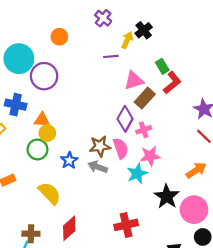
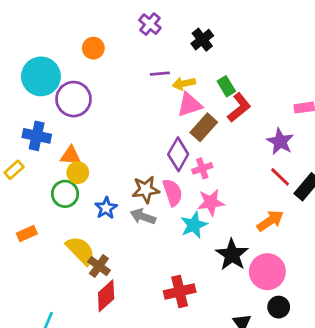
yellow arrow: (127, 40) -> (184, 83), moved, turned -126
brown cross: (31, 234) -> (99, 266), moved, turned 35

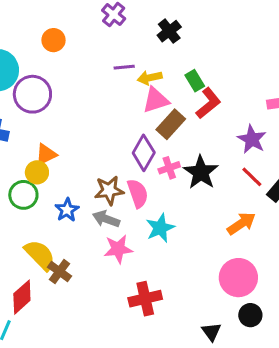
orange triangle: (71, 156) -> (46, 154), moved, turned -30
pink star: (211, 202) -> (118, 249), moved
black star: (232, 255) -> (201, 172), moved
red diamond: (106, 296) -> (22, 297), moved

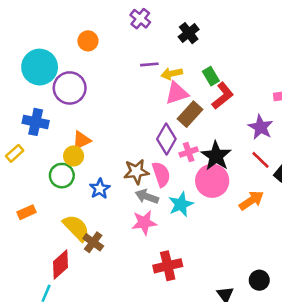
gray arrow: (106, 219) -> (147, 196), moved
pink circle: (238, 278) -> (212, 181), moved

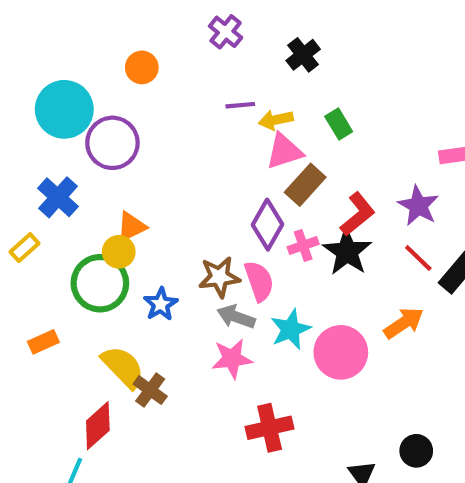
red L-shape: (223, 96) -> (358, 214), moved
blue cross: (36, 122) -> (58, 197), turned 30
green circle: (62, 176) -> (100, 283), size x1.4
pink circle: (212, 181) -> (341, 352), moved

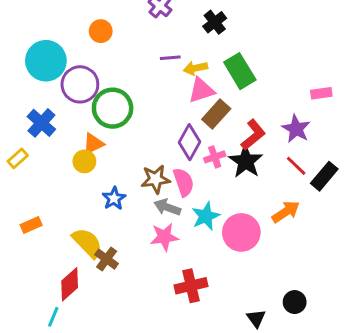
green rectangle: (339, 124) -> (240, 71), size x1.6
green circle: (100, 283) -> (113, 108), moved

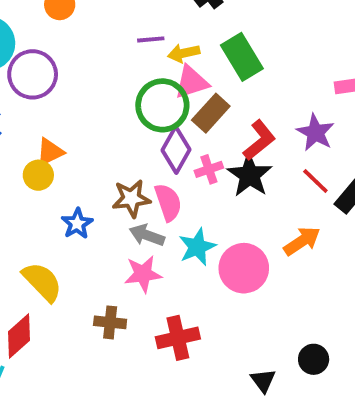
green circle: (113, 108) -> (162, 105), moved
brown cross: (107, 259) -> (110, 322), moved, turned -30

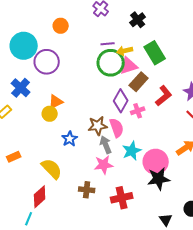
green circle: (162, 105) -> (111, 63), moved
black star: (250, 175) -> (159, 179), moved, turned 30
gray arrow: (147, 235) -> (106, 145), turned 48

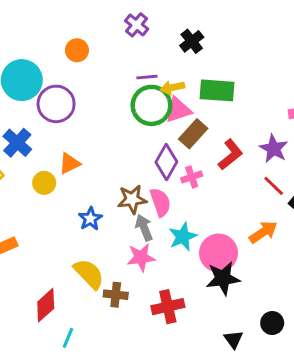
green rectangle: (155, 53) -> (217, 90), turned -55
yellow circle: (50, 114) -> (44, 183), moved
yellow semicircle: (52, 169) -> (89, 274), moved
cyan line: (29, 219) -> (68, 338), moved

